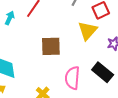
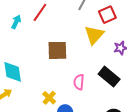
pink semicircle: (72, 78) -> (79, 82), size x0.7

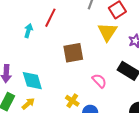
pink semicircle: (79, 82) -> (99, 81), turned 140

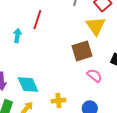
brown square: (73, 53) -> (82, 51), moved
yellow cross: (72, 101) -> (58, 101), moved, turned -32

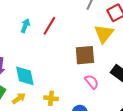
red line: (37, 20) -> (49, 26), moved

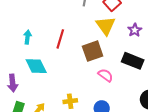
red line: (49, 26) -> (60, 39), moved
cyan diamond: (25, 76) -> (36, 66), moved

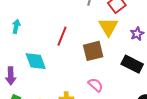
cyan arrow: (27, 37) -> (16, 26), moved
pink semicircle: (106, 75) -> (96, 85), moved

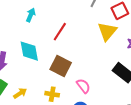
cyan arrow: (16, 26) -> (31, 15), moved
brown square: (93, 51) -> (61, 66), moved, turned 30

